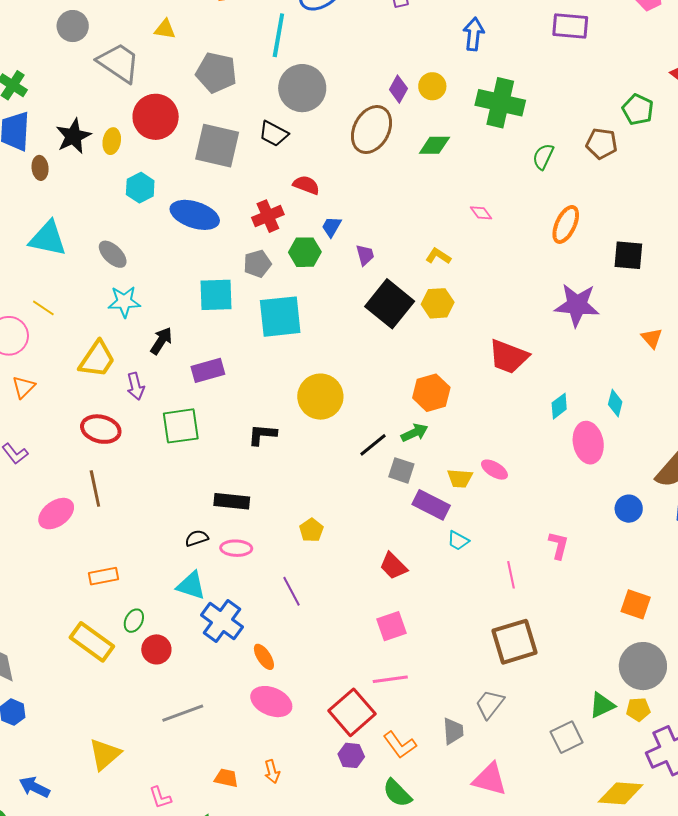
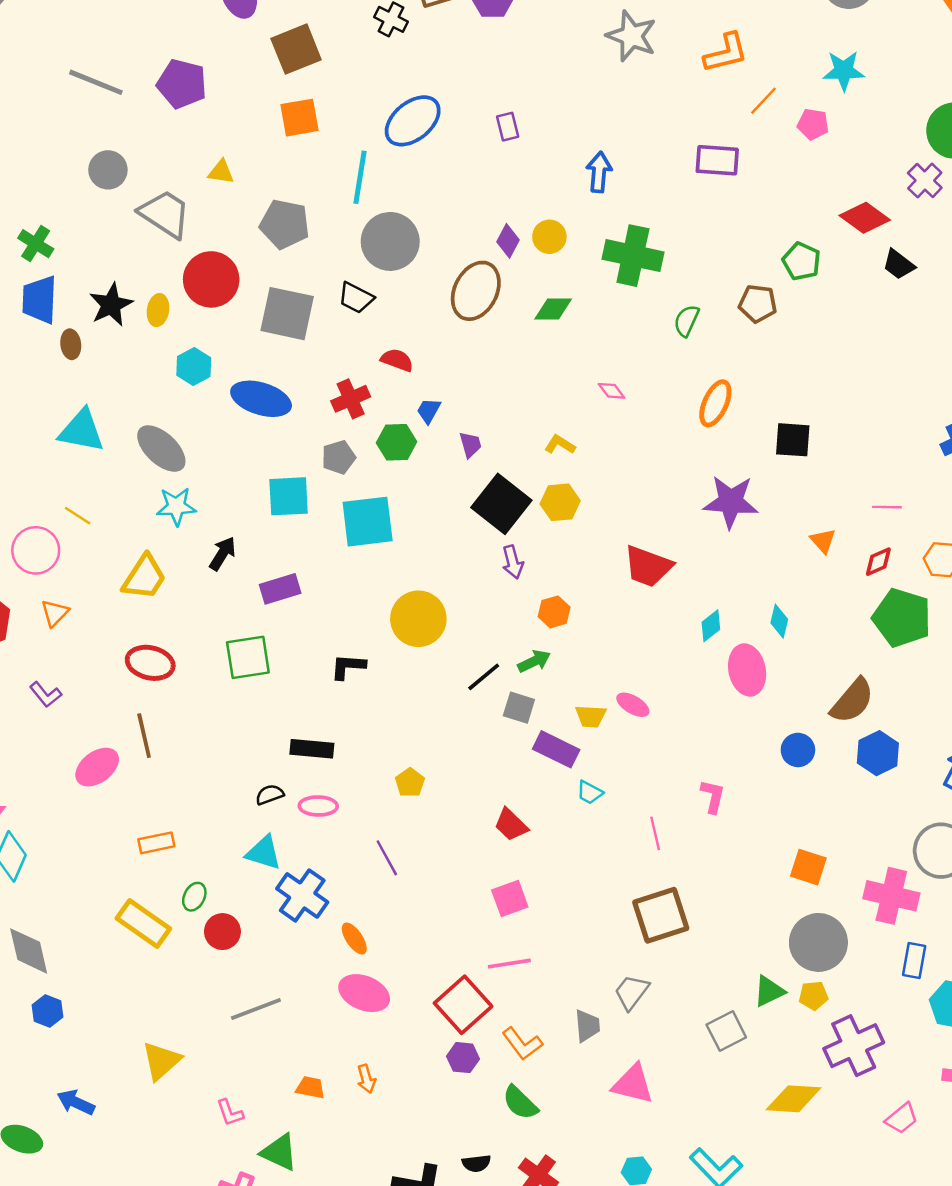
gray ellipse: (113, 254) -> (161, 449), size x1.4
purple arrow: (136, 386) -> (513, 562), moved
orange hexagon: (431, 393) -> (554, 612), size x0.7

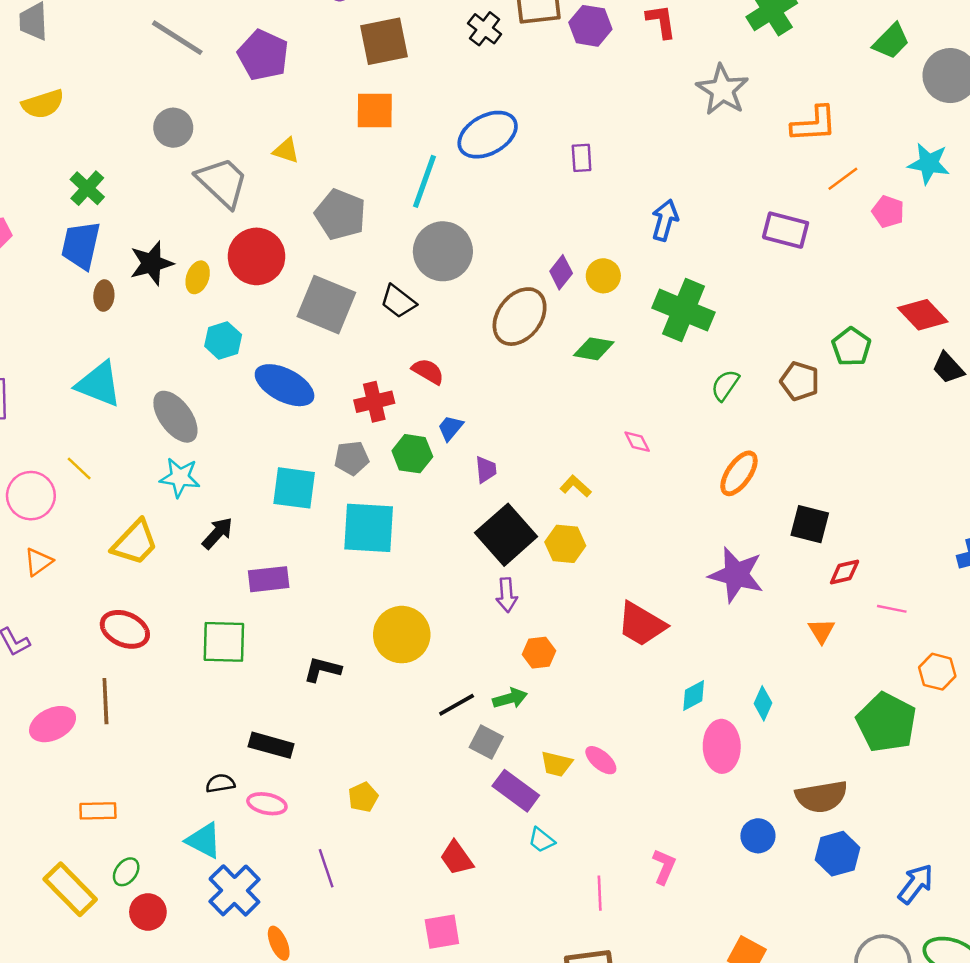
red diamond: (878, 562) -> (845, 572), moved
brown semicircle: (852, 701) -> (821, 797), turned 30

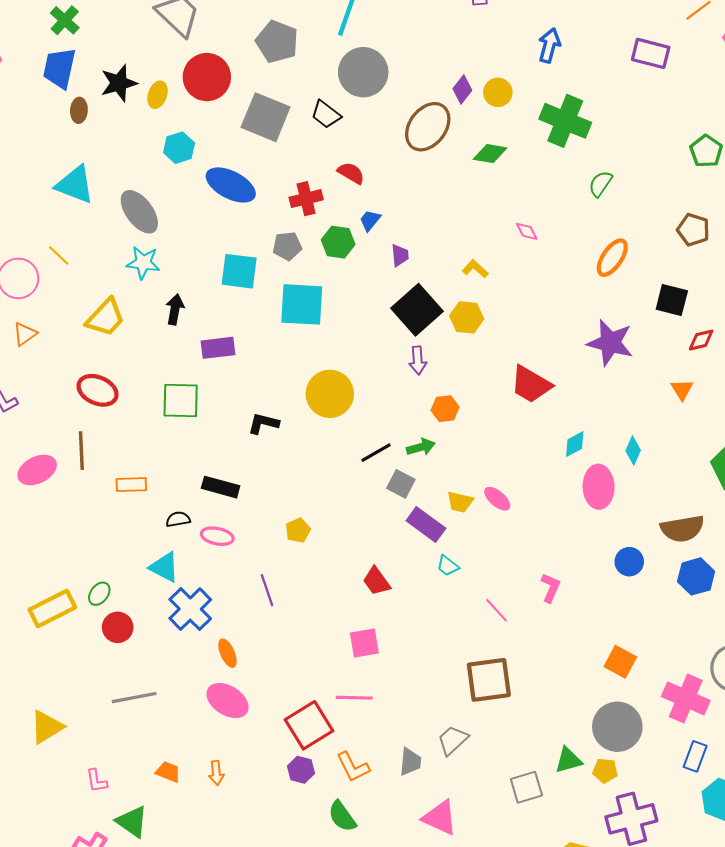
brown pentagon: (800, 381) -> (693, 230), moved
black arrow: (217, 533) -> (175, 309), turned -32
orange rectangle: (98, 811) -> (131, 485), moved
yellow rectangle: (70, 889) -> (52, 609), turned -72
pink line: (600, 893) -> (496, 610), turned -40

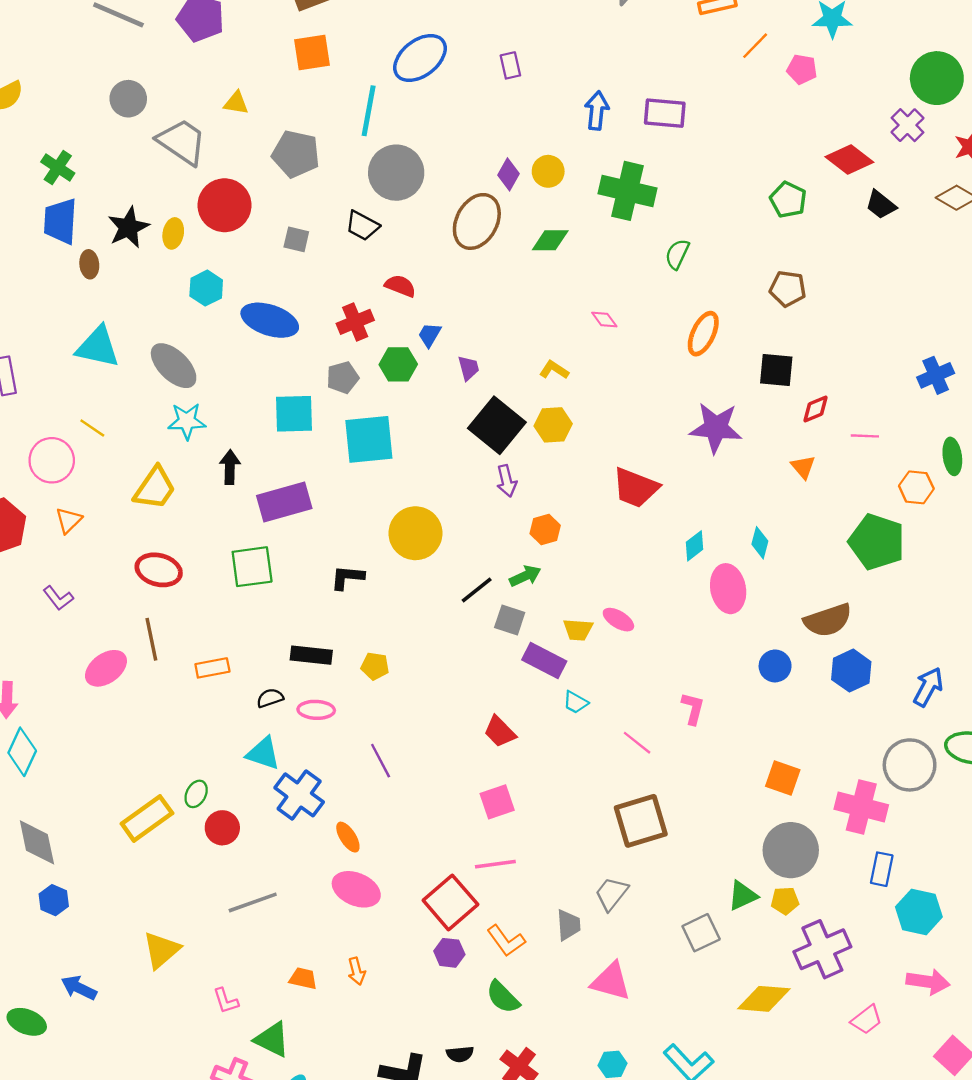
purple rectangle: (651, 53) -> (665, 113), moved
gray square: (266, 117) -> (296, 239), size x0.5
purple rectangle: (218, 348) -> (284, 502), size x1.4
yellow pentagon: (298, 530) -> (375, 666), moved, turned -30

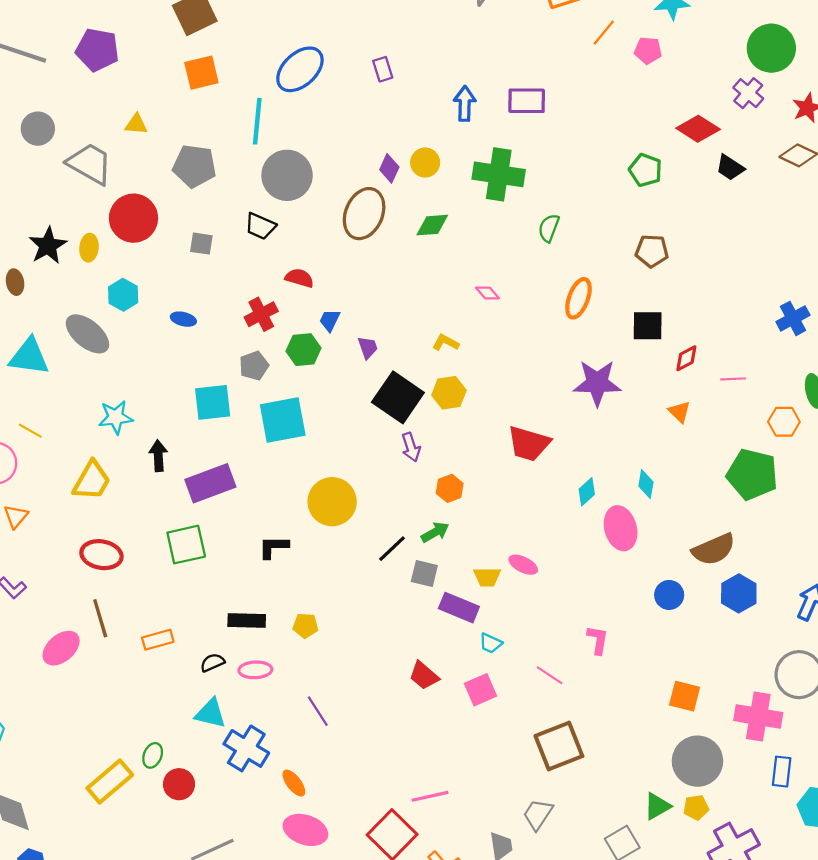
blue ellipse: (270, 320) -> (183, 319), size x0.5
gray ellipse: (174, 366) -> (87, 334), moved
pink square: (497, 802) -> (481, 690), moved

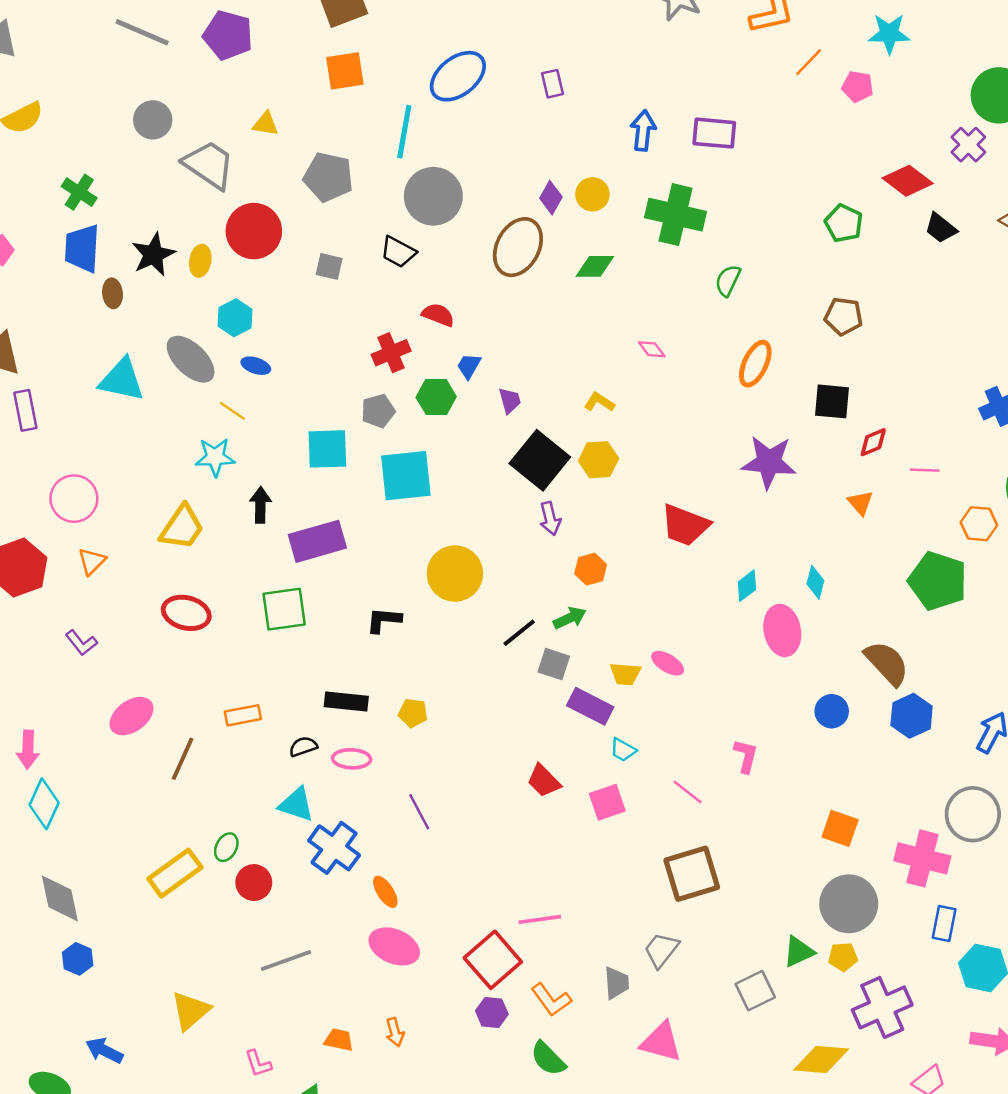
blue ellipse: (183, 319) -> (256, 366), moved
yellow line: (30, 431) -> (232, 411), moved
brown semicircle: (714, 549) -> (887, 663), turned -114
brown line: (100, 618) -> (183, 759), moved, turned 36

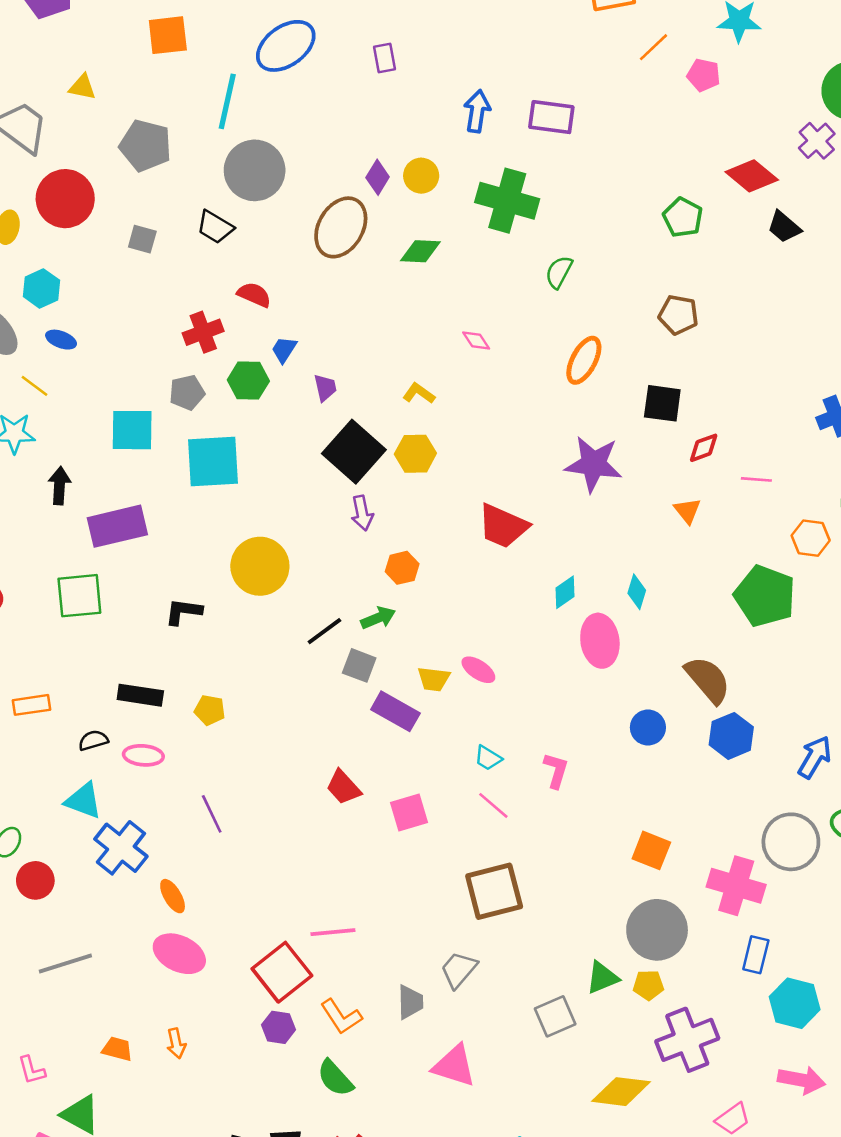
cyan trapezoid: (623, 750) -> (488, 758), moved

